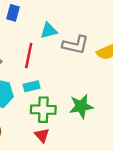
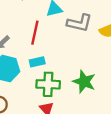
green star: (81, 106) -> (84, 82), turned 30

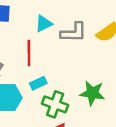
green cross: (48, 84) -> (55, 104), turned 30

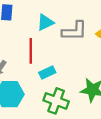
cyan rectangle: (38, 83) -> (47, 73), moved

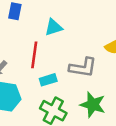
gray L-shape: (74, 31) -> (83, 67), moved

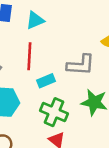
cyan triangle: (54, 27) -> (35, 20), moved

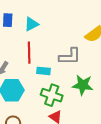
cyan rectangle: (46, 81) -> (44, 71), turned 32

